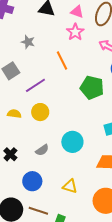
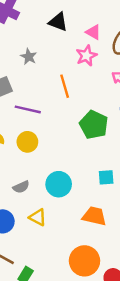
purple line: (35, 85) -> (28, 109), turned 35
yellow triangle: (70, 186) -> (38, 217), moved

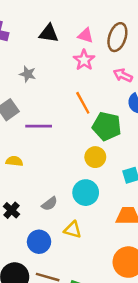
orange line: (65, 86) -> (83, 103), moved
yellow circle: (27, 142) -> (95, 157), moved

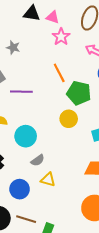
pink triangle: (86, 35) -> (53, 17), moved
cyan circle: (86, 193) -> (26, 136), moved
gray semicircle: (49, 204) -> (38, 160), moved

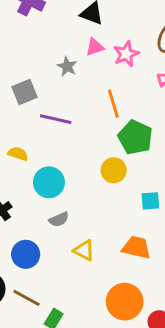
pink triangle: (53, 17) -> (95, 47), moved, turned -48
gray star: (13, 47) -> (67, 66), moved
yellow triangle: (48, 180) -> (84, 250), moved

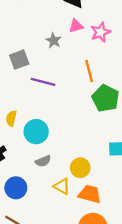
yellow semicircle: (18, 154) -> (11, 118), moved, turned -98
yellow circle: (114, 170) -> (80, 168), moved
orange trapezoid: (136, 247) -> (90, 194), moved

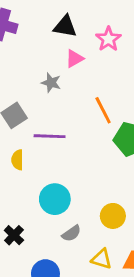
pink star: (101, 32) -> (108, 39), moved
yellow semicircle: (11, 118) -> (17, 160), moved
yellow circle: (80, 168) -> (113, 216), moved

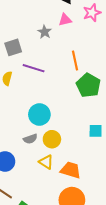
cyan circle: (55, 199) -> (39, 115), moved
yellow circle: (113, 216) -> (52, 139), moved

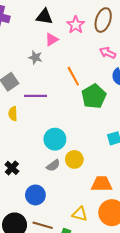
green pentagon: (88, 85) -> (94, 96), turned 30
yellow triangle: (46, 162) -> (80, 214), moved

